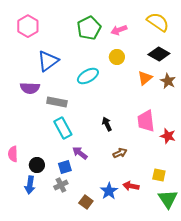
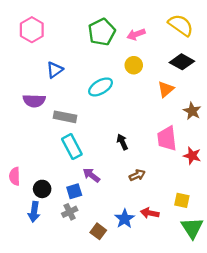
blue triangle: (48, 61) -> (55, 70), size x0.7
brown star: (168, 81) -> (192, 111), moved

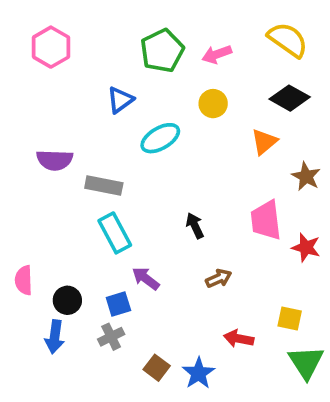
blue triangle: (55, 70) -> (120, 100), moved
blue star: (125, 219) -> (199, 373), moved

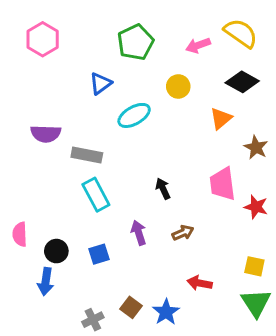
pink arrow: (217, 54) -> (198, 45), moved
purple arrow: (146, 278) -> (139, 233), moved, turned 35
yellow square: (290, 318) -> (254, 266), moved
gray cross: (111, 337) -> (93, 320), moved

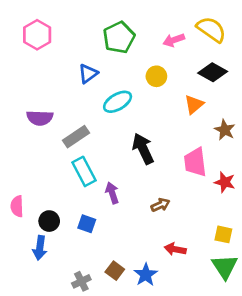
gray rectangle: (87, 155) -> (76, 137), turned -45
black arrow: (163, 189) -> (143, 149), moved, size x1.6
purple arrow: (139, 233) -> (112, 193), moved
blue square: (99, 254) -> (87, 224), turned 36

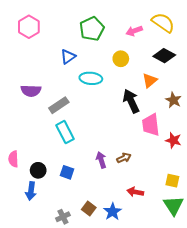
cyan ellipse: (118, 102) -> (91, 78), turned 35
black arrow: (143, 149) -> (131, 101), moved
purple arrow: (112, 193) -> (101, 160), moved

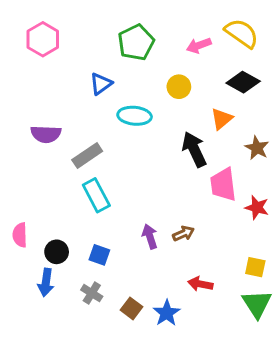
gray cross: (63, 217) -> (92, 293), moved, turned -32

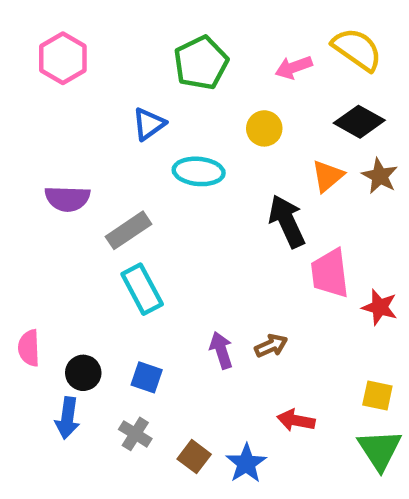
brown star: (257, 148) -> (380, 176), moved

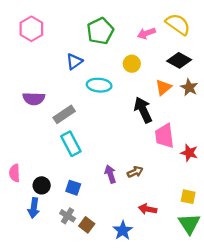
brown square: (194, 457) -> (87, 225), moved

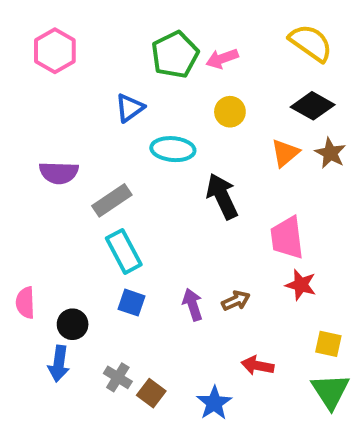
pink arrow: (146, 33) -> (222, 59), moved
black arrow: (143, 110) -> (222, 196), moved
red star: (189, 153) -> (301, 285), moved
blue square: (73, 188) -> (132, 303), moved

